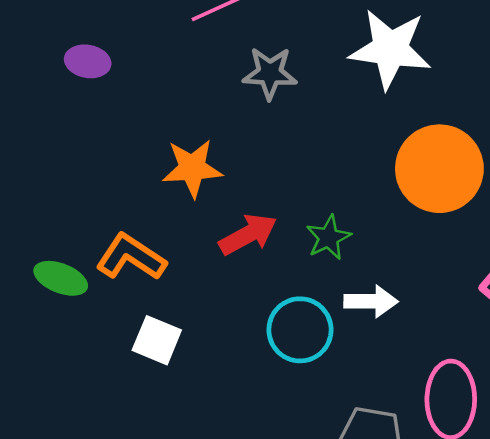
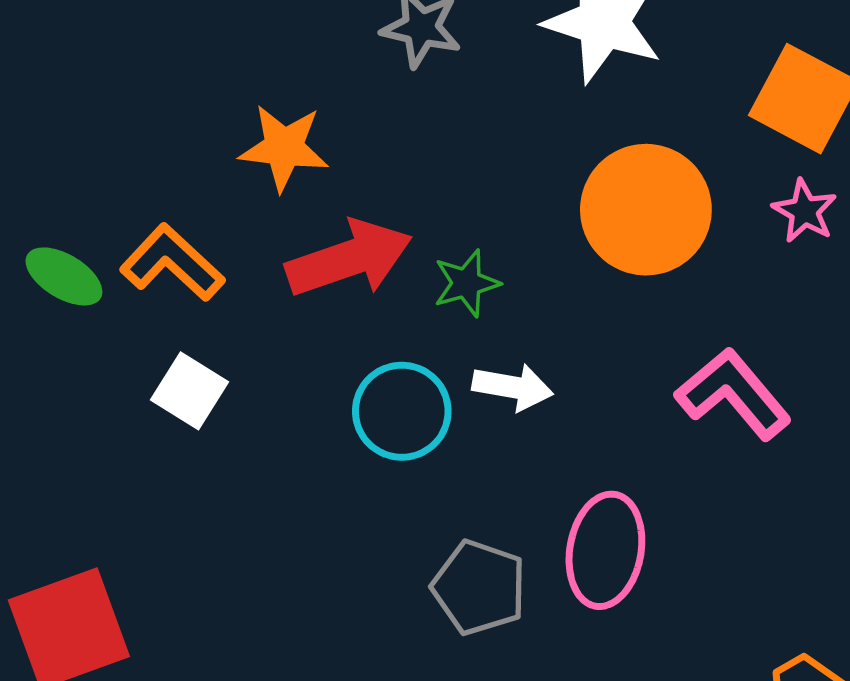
red arrow: (248, 234) -> (349, 259), size x1.4

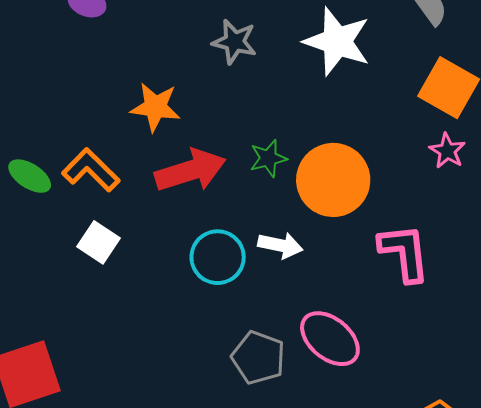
orange circle: (646, 210) -> (333, 180), moved
green star: (466, 283) -> (268, 158), moved
pink L-shape: (733, 394) -> (404, 253), turned 32
pink ellipse: (605, 550) -> (330, 339), turned -62

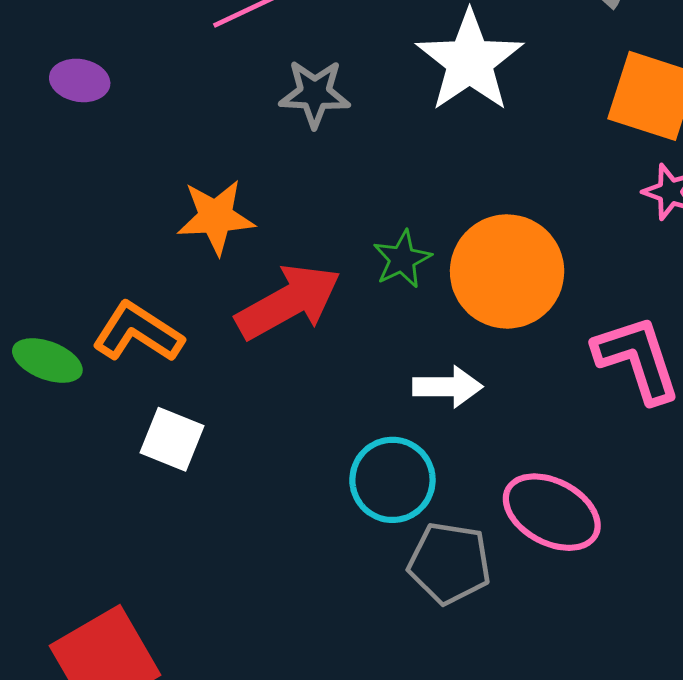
white star: (337, 41) -> (470, 61), turned 30
cyan circle: (218, 257) -> (392, 480), moved

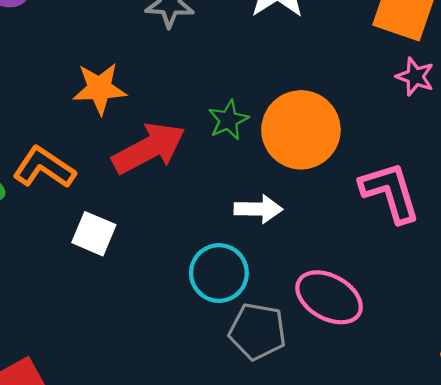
white square: (172, 439) -> (94, 234), moved

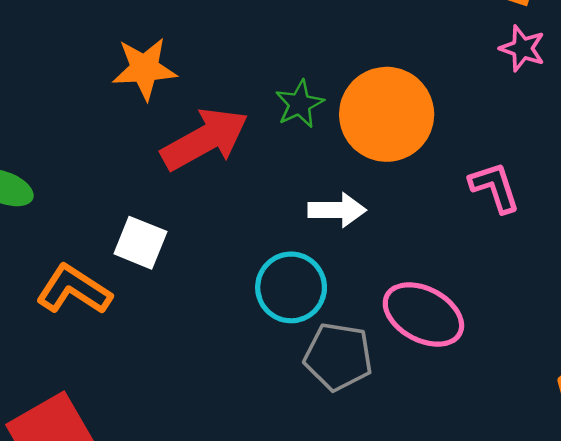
orange L-shape: (44, 168) -> (74, 290), moved
pink L-shape: (390, 192) -> (495, 187), size x0.7

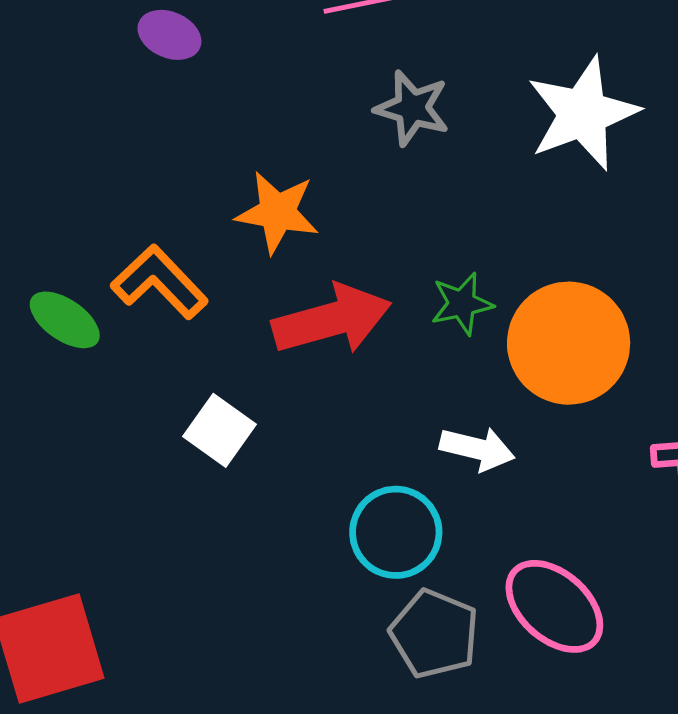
orange L-shape: (74, 290) -> (159, 282), moved

